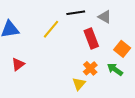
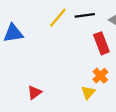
yellow line: (51, 29) -> (58, 18), moved
red triangle: (18, 64) -> (34, 92), moved

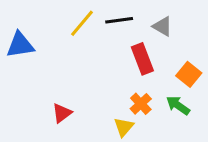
red triangle: (34, 92) -> (62, 113), moved

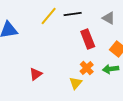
gray triangle: (162, 26) -> (109, 18), moved
green arrow: (178, 105) -> (111, 69), turned -42

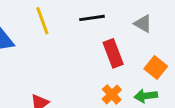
yellow line: (49, 16) -> (42, 21), moved, turned -60

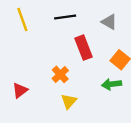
orange cross: (112, 94) -> (60, 74), moved

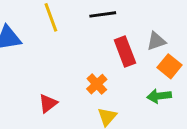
gray triangle: (109, 22) -> (156, 41), moved, turned -49

